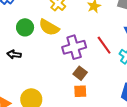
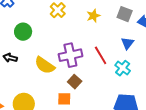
yellow semicircle: (49, 27) -> (45, 65), moved
orange square: (80, 91) -> (64, 99), moved

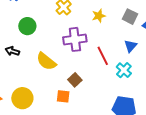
purple cross: (70, 55) -> (75, 39), moved

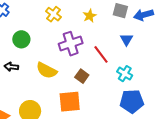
cyan cross: (124, 70) -> (125, 74), moved
brown square: (75, 80) -> (82, 76), moved
orange square: (63, 96) -> (70, 102), size x1.6

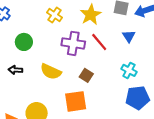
yellow star: (90, 16) -> (91, 15), size x1.5
purple cross: (71, 44) -> (73, 43), turned 30
red line: (101, 54) -> (99, 42), moved

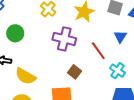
red line: (99, 42) -> (98, 51), moved
yellow semicircle: (51, 72) -> (26, 76), moved

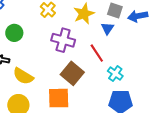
blue triangle: (120, 37) -> (107, 28), moved
brown square: (75, 72) -> (72, 73), size x1.6

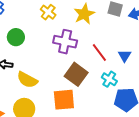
blue triangle: (107, 28) -> (125, 56), moved
cyan cross: (115, 74) -> (109, 79), moved

